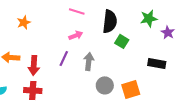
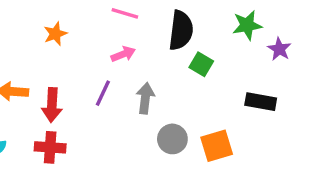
orange star: (24, 22) -> (55, 34), moved

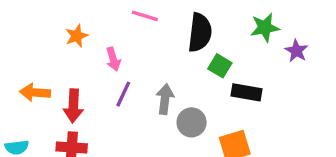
pink arrow: (123, 54) -> (113, 59), moved, turned 95
black rectangle: (261, 102) -> (246, 92), moved
gray circle: (172, 139) -> (192, 122), moved

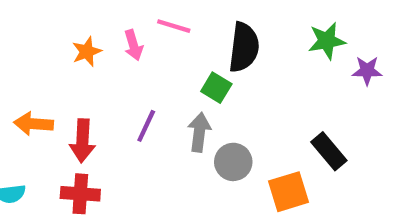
purple star: (296, 51) -> (367, 71), turned -30
pink arrow: (113, 59) -> (133, 45), moved
green square: (220, 66) -> (216, 88), moved
black rectangle: (246, 92) -> (329, 151), moved, turned 40

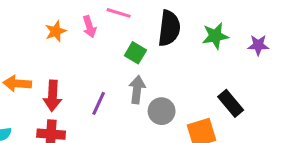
green star: (327, 41) -> (215, 36), moved
green square: (216, 88) -> (135, 53), moved
purple line: (146, 126) -> (99, 103), moved

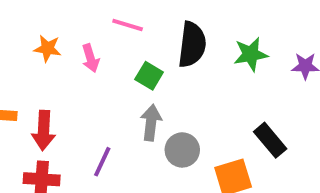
pink arrow: (89, 27) -> (90, 58), moved
orange star: (56, 31) -> (48, 48), turned 30
purple line: (99, 103) -> (102, 162), moved

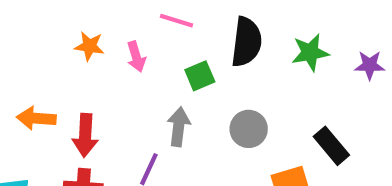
green square: (149, 76) -> (200, 76), turned 36
gray arrow: (151, 123) -> (179, 127), moved
gray circle: (182, 150) -> (249, 129), moved

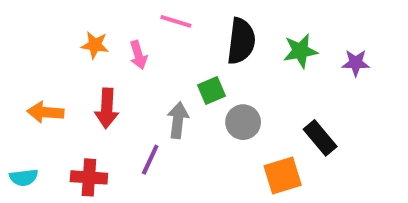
green square: (200, 76) -> (211, 90), moved
red arrow: (85, 135) -> (107, 108), moved

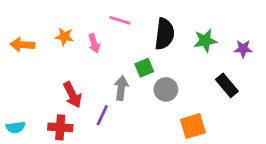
red arrow: (107, 108) -> (72, 95), moved, turned -30
orange arrow: (45, 112) -> (22, 45), moved
black rectangle: (320, 138) -> (227, 85), moved

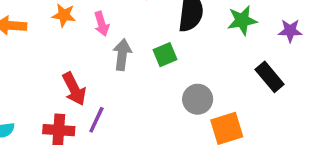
gray arrow: (121, 88) -> (122, 55), moved
gray circle: (166, 89) -> (198, 99), moved
purple line: (102, 115) -> (96, 120), moved

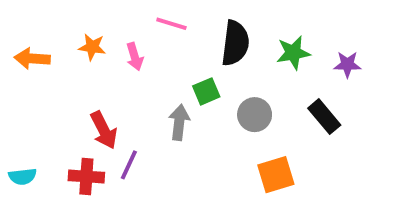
gray arrow: (122, 55) -> (179, 122), moved
gray circle: (198, 99) -> (255, 115), moved

